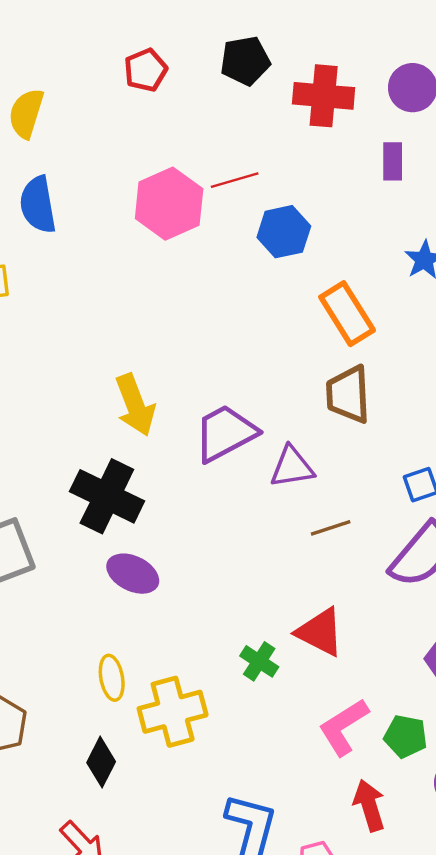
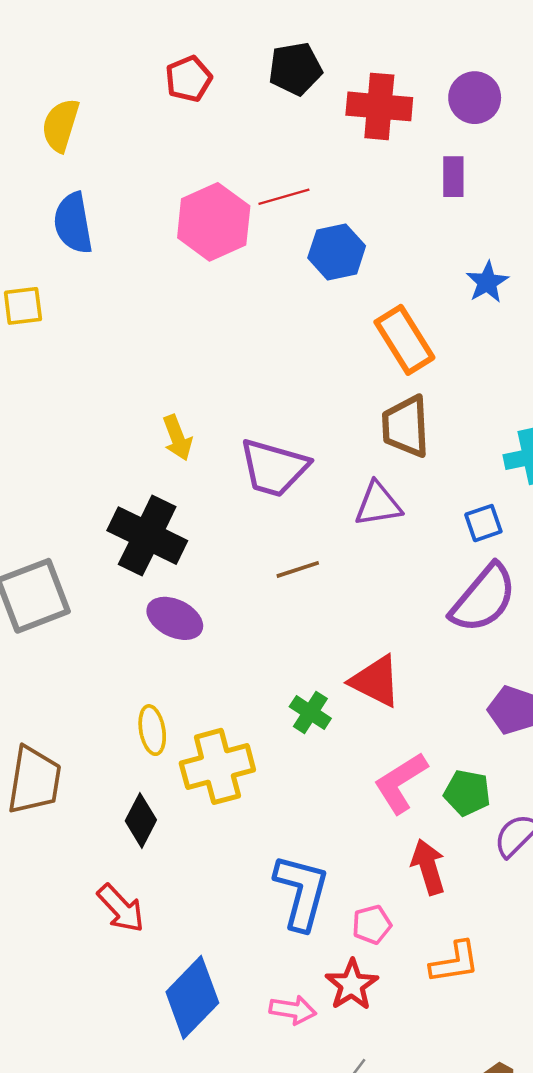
yellow arrow: (135, 405) -> (177, 438), size x0.7
purple trapezoid: (225, 433) -> (274, 468), turned -136
purple triangle: (292, 467) -> (378, 504), moved
brown line: (331, 528) -> (298, 569), moved

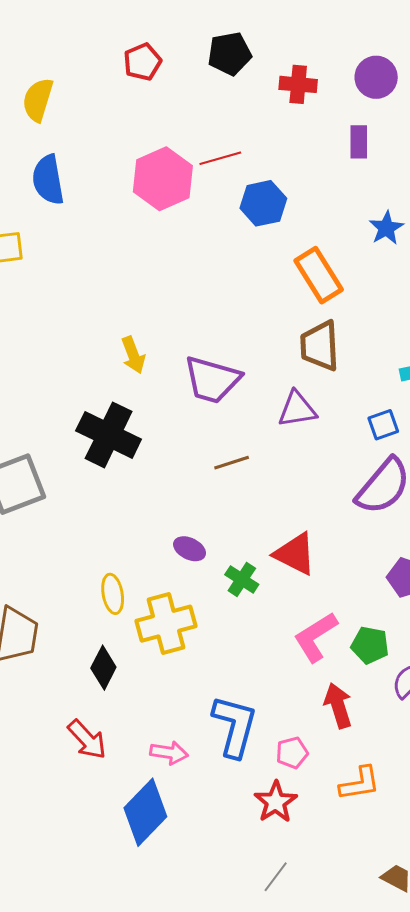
red cross: (379, 106) -> (298, 84), size x0.7
purple ellipse: (175, 618) -> (190, 549), moved, size x0.7
pink arrow: (293, 1010) -> (169, 753), moved

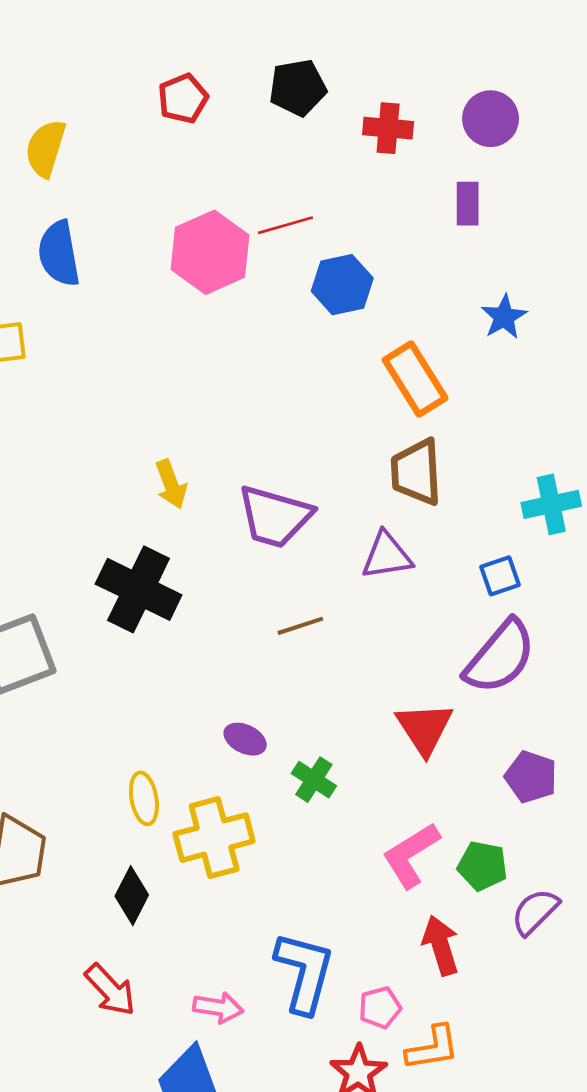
red triangle: (295, 554) -> (424, 728), moved, turned 30
orange L-shape: (360, 783) -> (433, 1048), moved

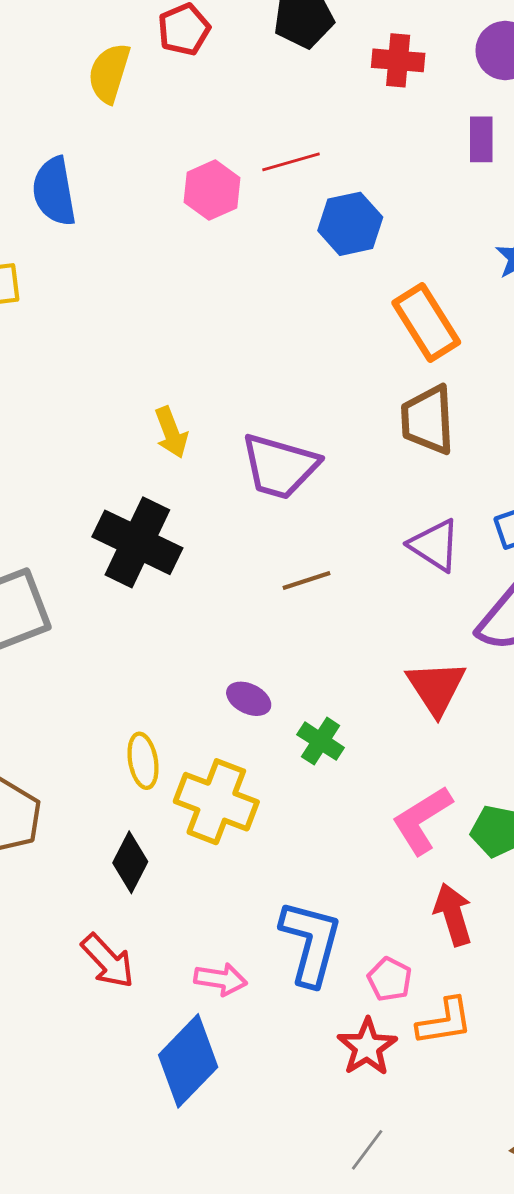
yellow semicircle: (45, 148) -> (109, 73), moved
pink hexagon: (210, 252) -> (212, 190), size x0.7
purple triangle: (387, 556) -> (435, 545), moved, turned 42
yellow cross: (214, 838) -> (216, 802), turned 36
pink pentagon: (380, 1007) -> (390, 979), turned -30

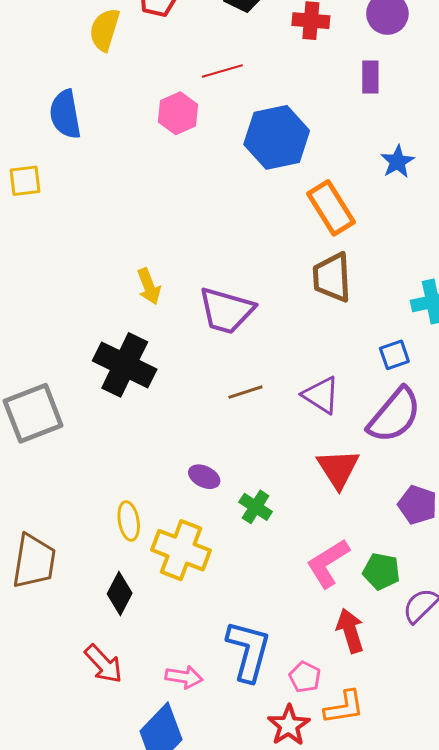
red line: (291, 162) -> (222, 71), moved
blue hexagon: (350, 224) -> (277, 137), size x1.4
purple triangle: (435, 545) -> (321, 395), moved

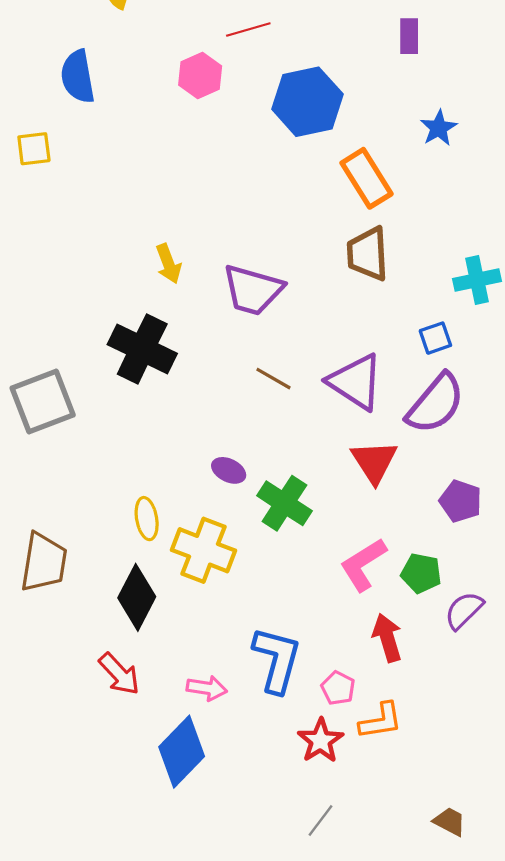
brown line: (245, 392) -> (274, 379), turned 48
purple triangle: (321, 395) -> (356, 382), size x1.4
green cross: (256, 507) -> (284, 503), size x1.5
black diamond: (120, 593) -> (137, 597), size x1.4

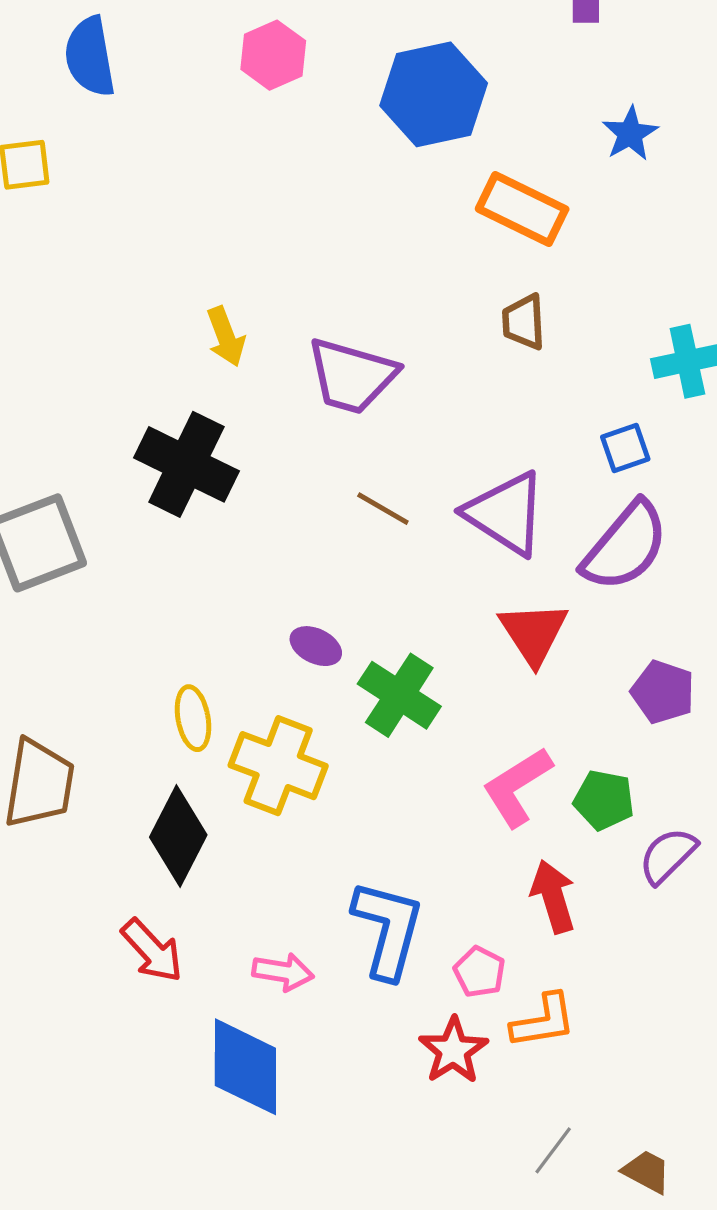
orange rectangle: (366, 178) -> (522, 209), turned -32
brown trapezoid: (368, 254) -> (524, 322), size x0.7
blue diamond: (182, 752) -> (245, 1067), turned -44
gray line: (321, 820) -> (553, 1150), moved

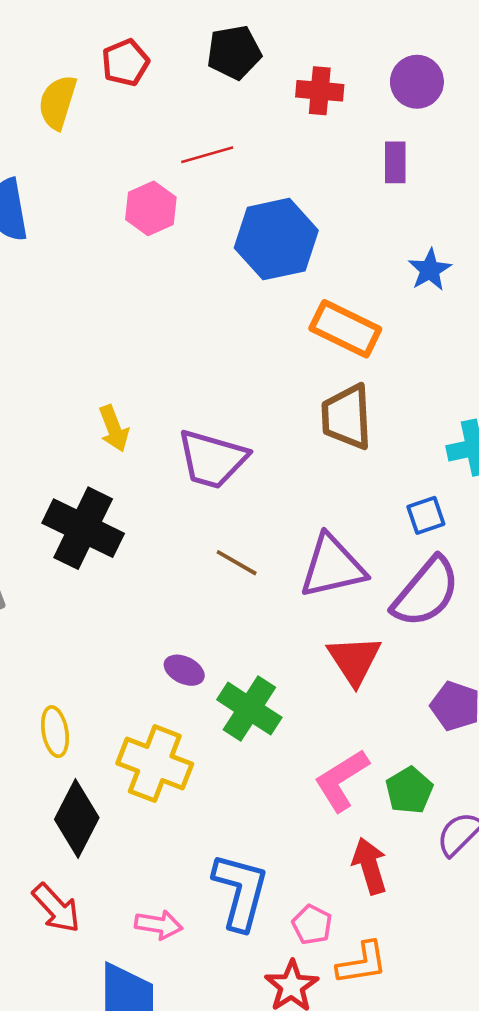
brown trapezoid: (524, 322) -> (347, 417), size x1.5
purple triangle: (506, 513) -> (333, 567), turned -46
yellow ellipse: (193, 718) -> (55, 732), moved
green pentagon: (604, 800) -> (409, 790), turned 30

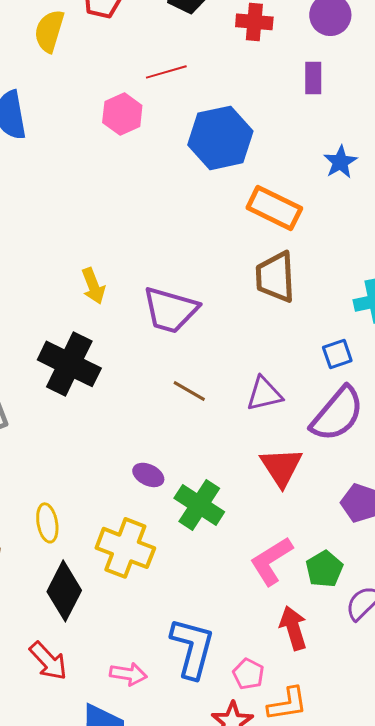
purple triangle: (333, 567) -> (264, 394), size x0.7

